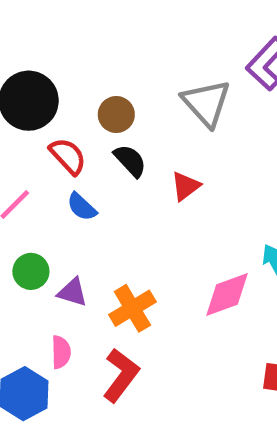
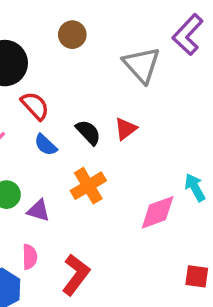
brown circle: (116, 115) -> (72, 35), moved
black semicircle: (130, 161) -> (88, 132), moved
orange cross: (132, 308) -> (88, 186), moved

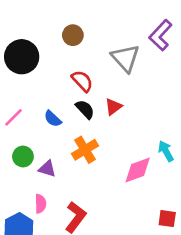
red semicircle: (35, 106) -> (82, 81), moved

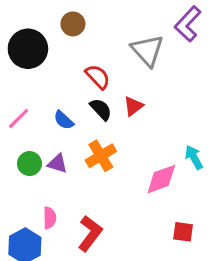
brown circle: (73, 35) -> (73, 24), moved
purple triangle: (47, 169) -> (57, 164), moved
red square: (167, 219) -> (183, 232), moved

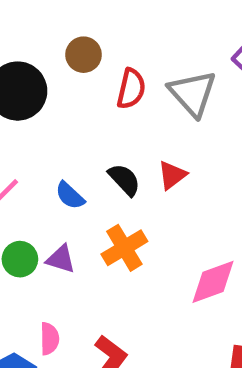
red semicircle: (98, 77) -> (131, 89), moved, turned 56

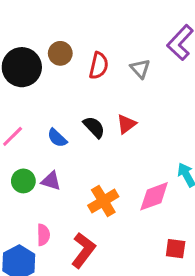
brown circle: (84, 55) -> (60, 53), moved
gray triangle: (193, 93) -> (140, 69), size x0.6
orange cross: (124, 248) -> (103, 201), moved

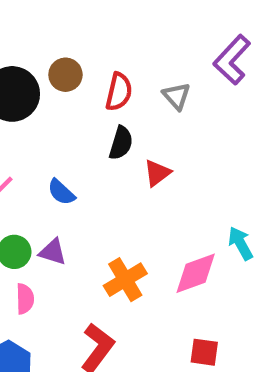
black semicircle: (94, 127) -> (121, 143), moved, turned 60
pink semicircle: (43, 235) -> (25, 299), moved
red square: (176, 249) -> (204, 352), moved

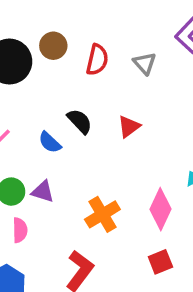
black semicircle: (121, 143) -> (80, 121), moved, turned -60
pink diamond: (196, 273) -> (160, 209), turned -45
red square: (204, 352) -> (160, 262), moved, turned -30

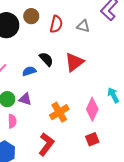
gray triangle: (145, 63) -> (83, 26), turned -32
red triangle: (129, 127) -> (74, 62), size x1.5
blue semicircle: (50, 142) -> (29, 71), turned 120

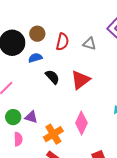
blue semicircle: (29, 71) -> (35, 58), moved
pink diamond: (92, 109) -> (81, 123), moved
orange cross: (59, 112) -> (53, 134), moved

